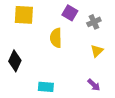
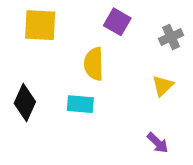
gray cross: (94, 22) -> (171, 37), moved
cyan rectangle: (46, 87) -> (80, 104), moved

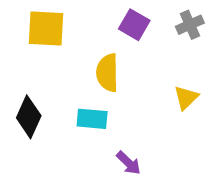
gray cross: (171, 37) -> (190, 25), moved
purple arrow: (158, 143) -> (129, 163), moved

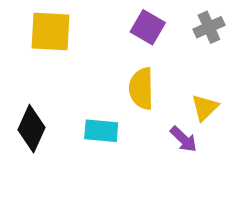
yellow semicircle: (107, 73) -> (141, 89), moved
purple arrow: (129, 163) -> (184, 139), moved

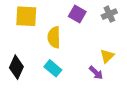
yellow semicircle: (141, 89) -> (54, 37), moved
cyan rectangle: (101, 131) -> (53, 68), turned 35

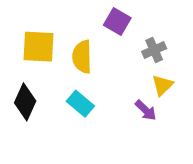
gray cross: (109, 14) -> (154, 50), moved
yellow square: (26, 16) -> (39, 47), moved

